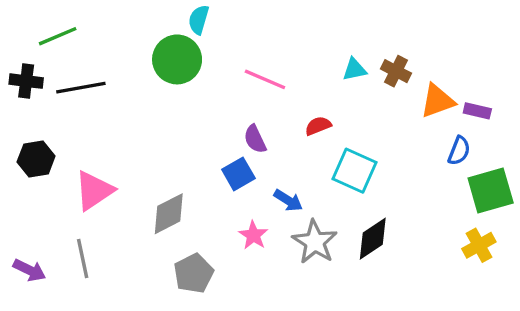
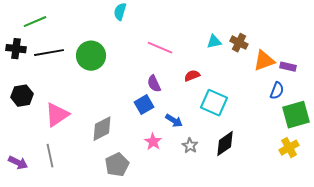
green circle: (177, 59) -> (91, 56), moved
gray star: (315, 242) -> (190, 146), size x0.6

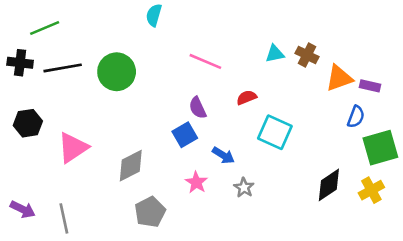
black diamond: (225, 144) -> (329, 185), moved
gray line: (50, 156) -> (64, 218), moved

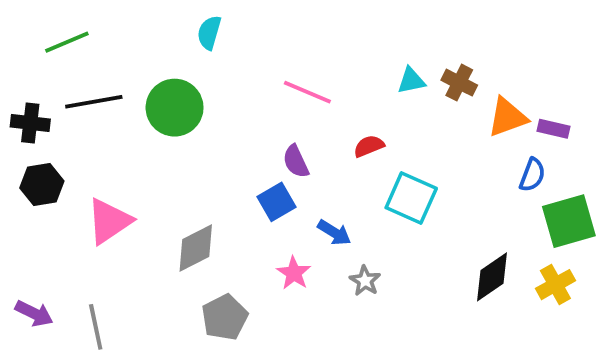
cyan semicircle: (154, 15) -> (209, 33), moved
black cross: (20, 63) -> (30, 123), moved

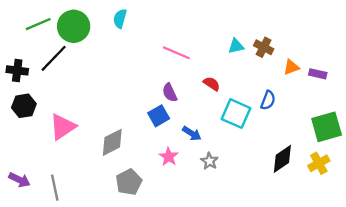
black line: (94, 102) -> (54, 58), turned -36
green circle: (175, 108) -> (74, 26), moved
orange triangle: (507, 117) -> (291, 67), size x0.7
red semicircle: (369, 146) -> (212, 84), turned 56
blue semicircle: (532, 175) -> (268, 100), moved

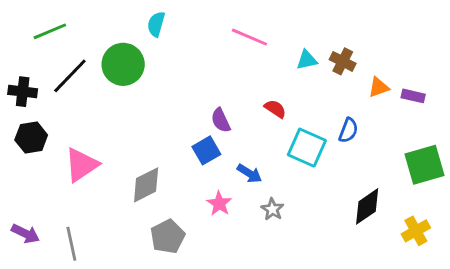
green circle: (74, 26) -> (123, 64), moved
pink line: (176, 53) -> (249, 37), moved
yellow cross: (319, 163) -> (416, 231), moved

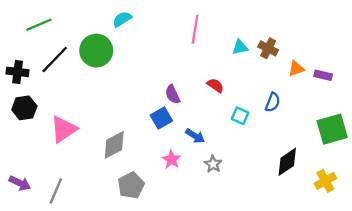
cyan semicircle: (156, 24) -> (122, 19), turned 42
pink line: (249, 37) -> (195, 29), turned 76
cyan square: (307, 148) -> (240, 116), size x0.6
gray line: (71, 244) -> (56, 191), turned 35

